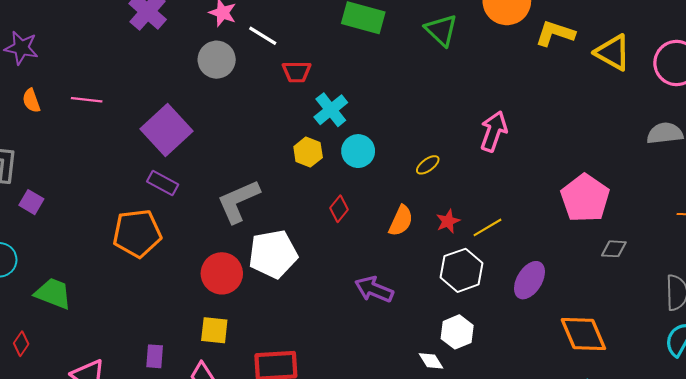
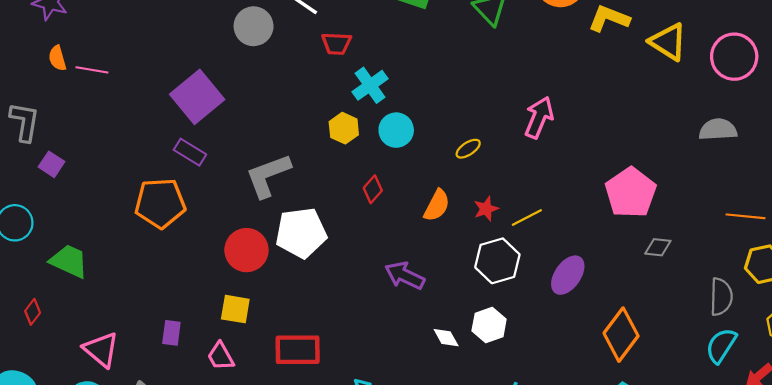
pink line: (87, 100) -> (92, 70), moved
orange diamond: (583, 334) -> (621, 335), turned 57
white diamond: (431, 361) -> (446, 338), moved

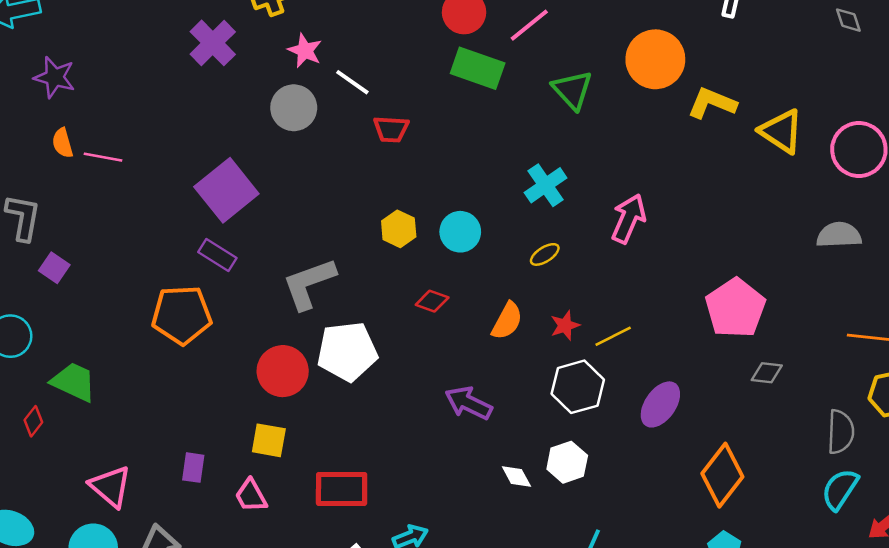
cyan cross: (370, 85) -> (546, 185), moved
red diamond: (373, 189) -> (432, 301), turned 68
red diamond: (33, 312) -> (33, 421), moved

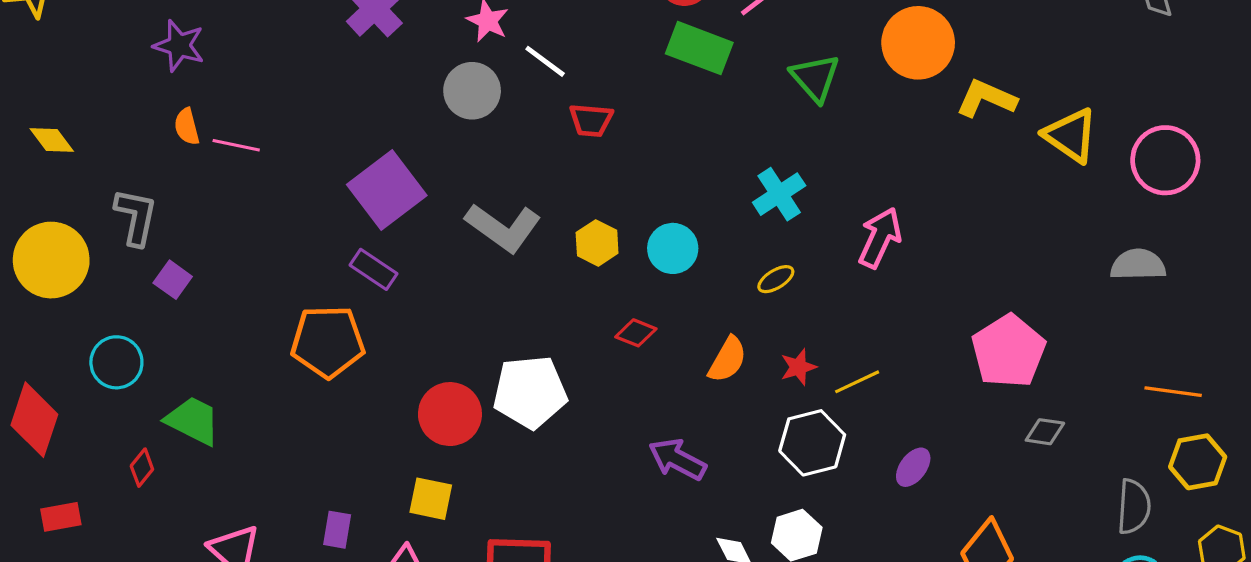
gray L-shape: (309, 284) -> (503, 228), moved, turned -126
purple ellipse: (660, 404) -> (913, 467), size x0.7

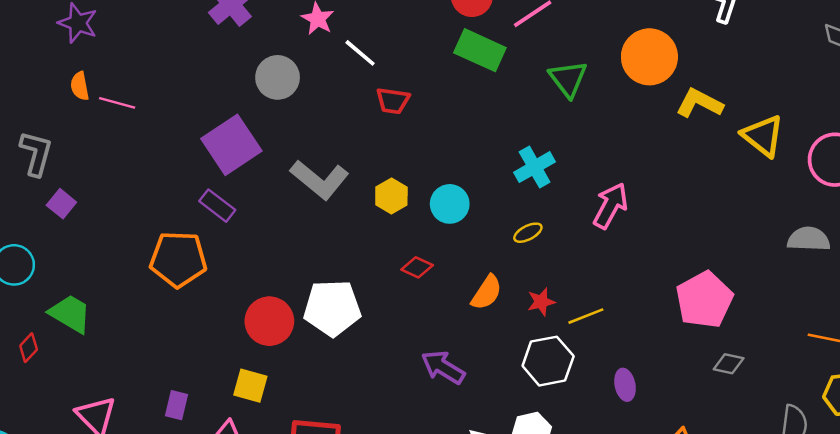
gray circle: (472, 91) -> (278, 77), moved
purple ellipse: (913, 467) -> (625, 385), turned -52

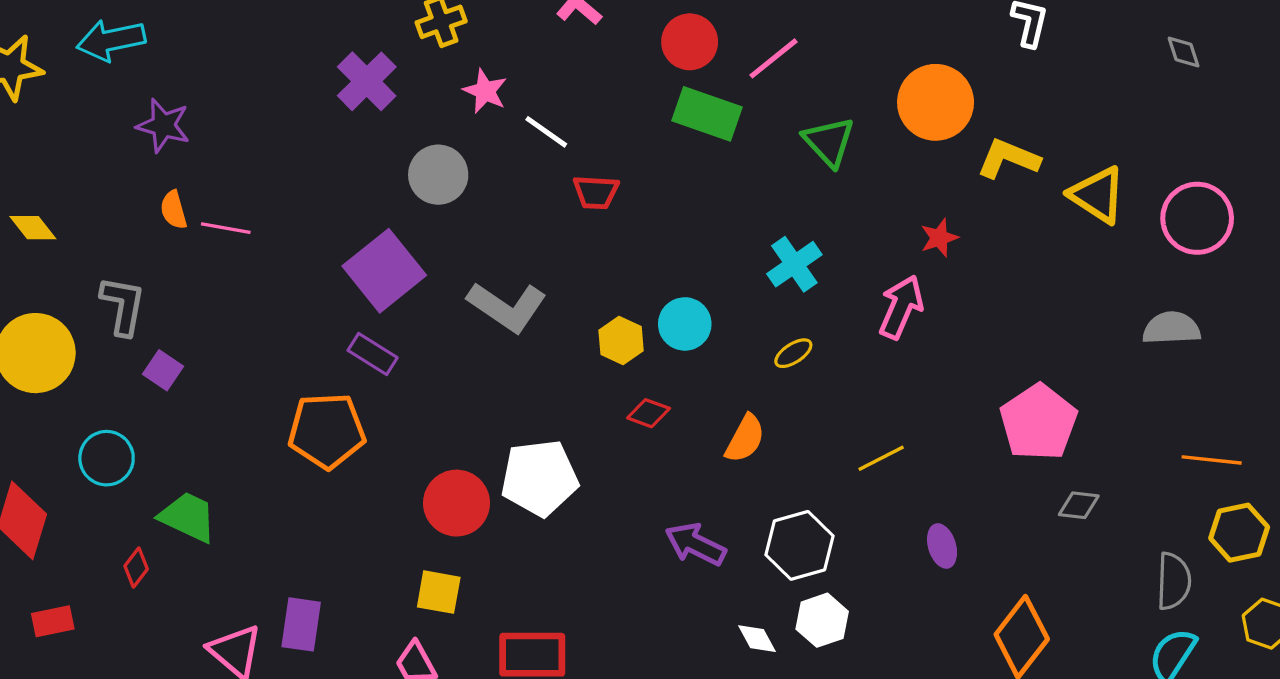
yellow hexagon: (391, 196) -> (621, 341), moved
red star: (541, 302) -> (939, 238), moved
white hexagon: (548, 361) -> (799, 545), moved
purple rectangle: (176, 405) -> (301, 624), moved, size x1.4

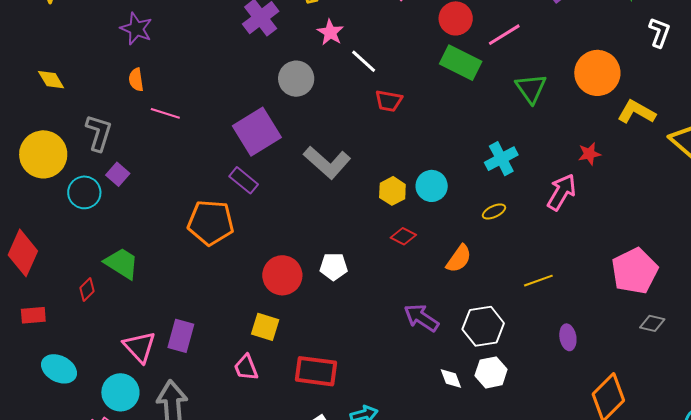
pink line: (226, 228) -> (165, 113), moved
cyan circle: (107, 458) -> (84, 192), moved
white pentagon: (539, 478) -> (334, 267), size x0.6

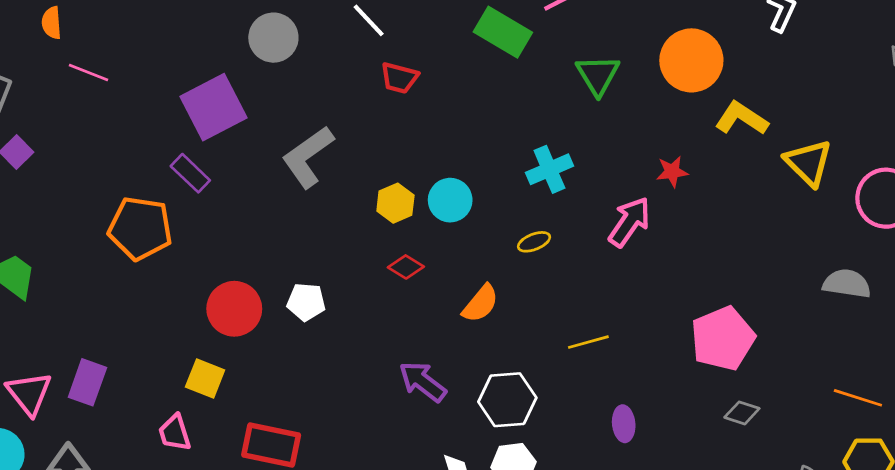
gray L-shape: (327, 162) -> (308, 157), turned 99

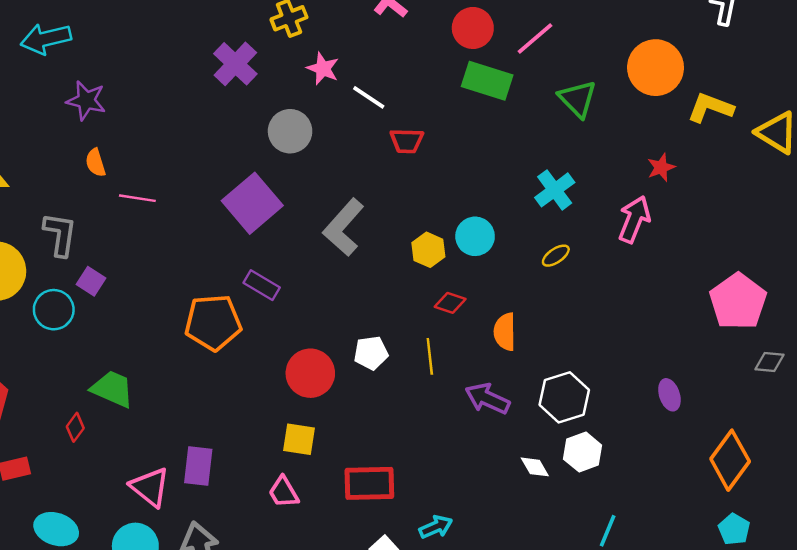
purple rectangle: (190, 173) -> (262, 285), moved
orange semicircle: (480, 304) -> (505, 332), moved, turned 153
yellow line: (588, 342) -> (430, 356), moved, turned -68

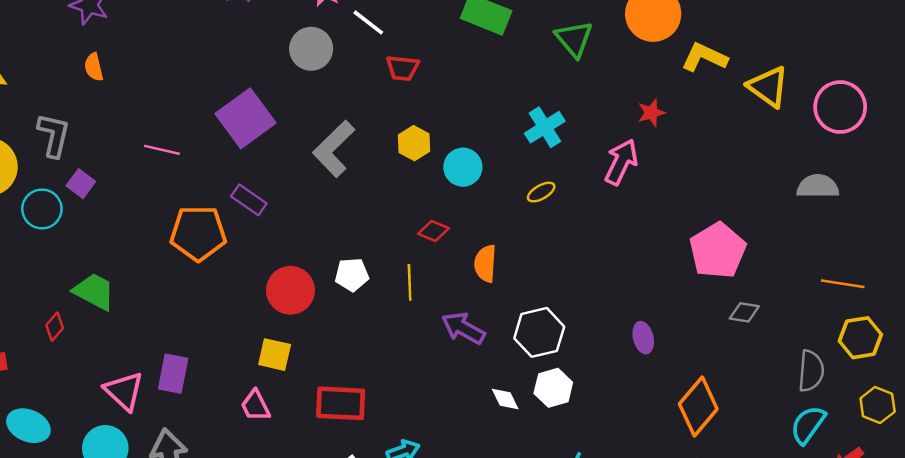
gray circle: (290, 131) -> (311, 49), moved
pink line: (137, 198) -> (162, 150), moved
yellow hexagon: (428, 250) -> (414, 143), moved

